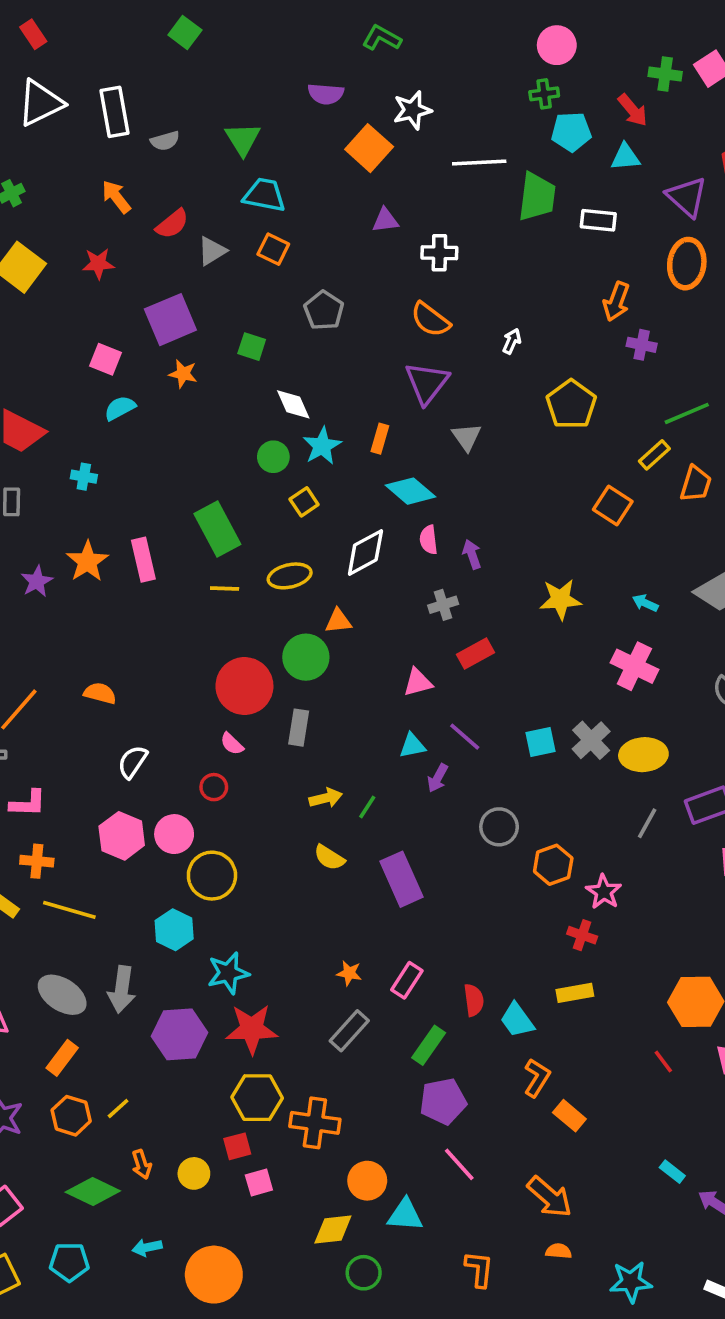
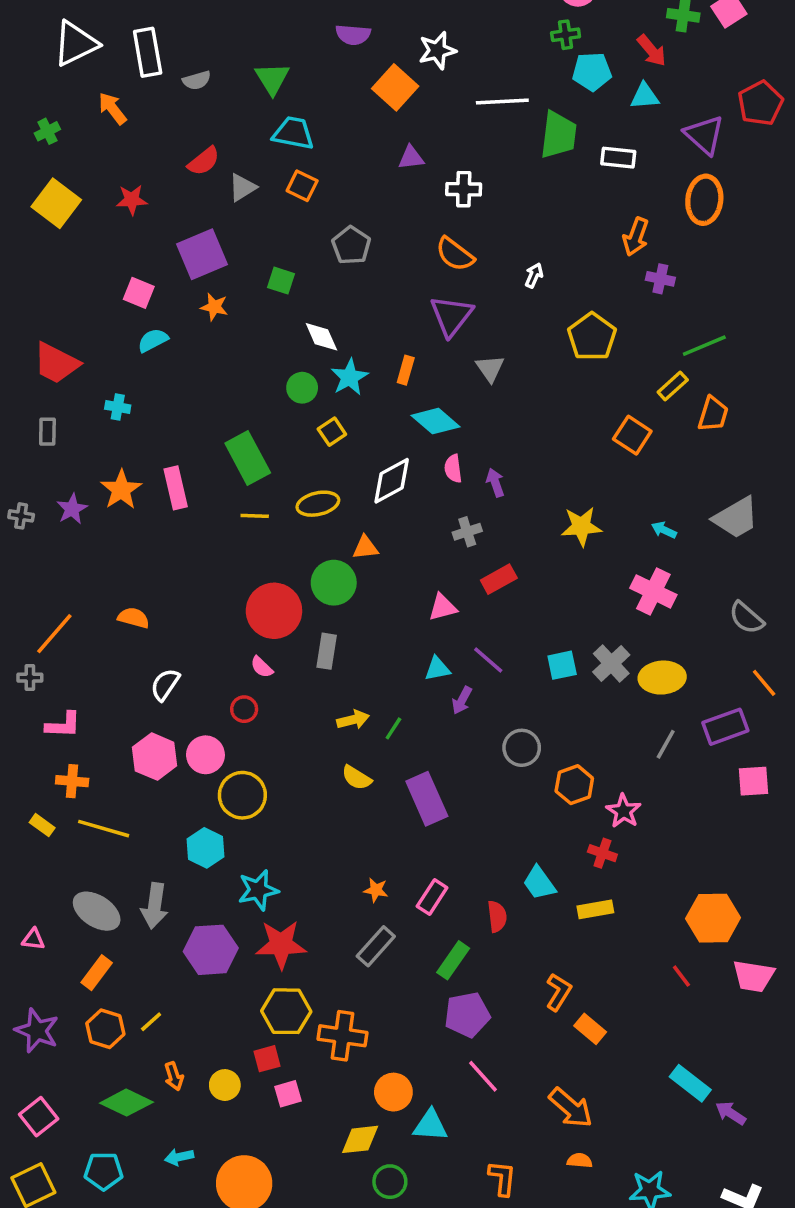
orange arrow: (116, 197) -> (112, 108), moved
cyan trapezoid: (517, 1020) -> (539, 883), moved
cyan rectangle: (672, 1172) -> (690, 1083), size x1.6

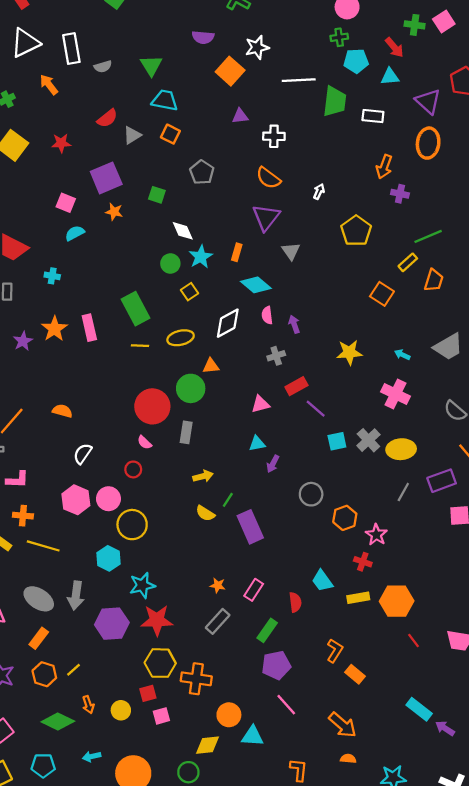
purple line: (488, 660) -> (316, 409), moved
green line: (393, 728) -> (228, 500), moved
orange hexagon: (713, 918) -> (397, 601), moved
green circle: (390, 1182) -> (188, 772), moved

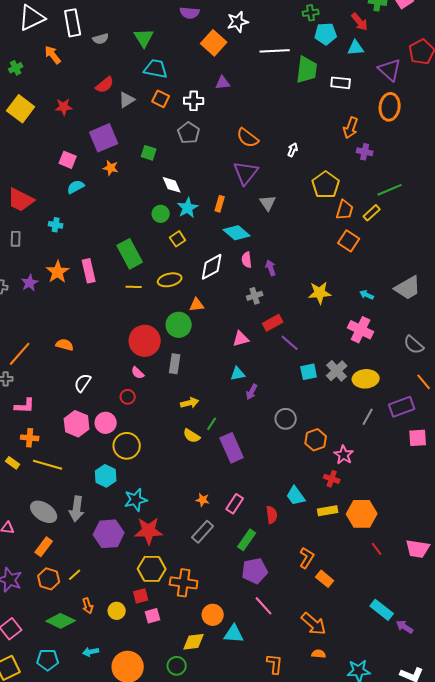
white cross: (274, 136) -> (194, 101), moved
orange trapezoid: (434, 280) -> (345, 210), moved

